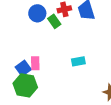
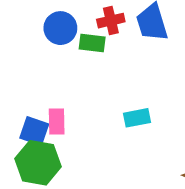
green rectangle: (54, 21) -> (92, 43), turned -48
blue square: (23, 68) -> (34, 131), turned -35

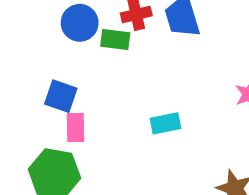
blue square: (34, 131) -> (61, 96), moved

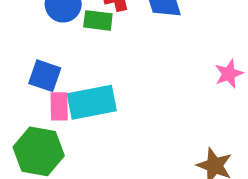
cyan rectangle: (166, 123) -> (92, 102), moved, size x1.6

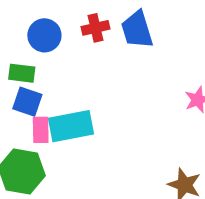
green rectangle: (98, 20) -> (22, 73), moved

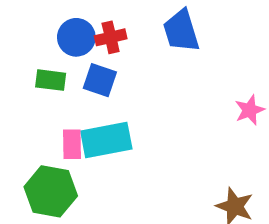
red cross: (96, 28) -> (111, 37), moved
blue square: (27, 102) -> (100, 80), moved

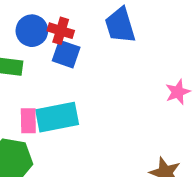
red cross: (111, 37) -> (61, 31), turned 30
blue square: (100, 80) -> (66, 54), moved

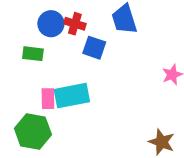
blue square: (66, 54) -> (94, 48), moved

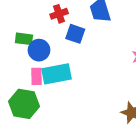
blue circle: (51, 24) -> (39, 50), moved
red cross: (75, 24) -> (59, 14), turned -36

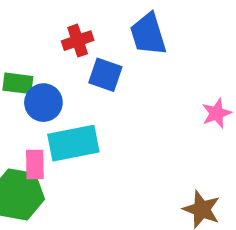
pink rectangle: (36, 76) -> (35, 165), moved

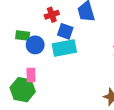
cyan rectangle: (73, 143) -> (64, 48), moved

